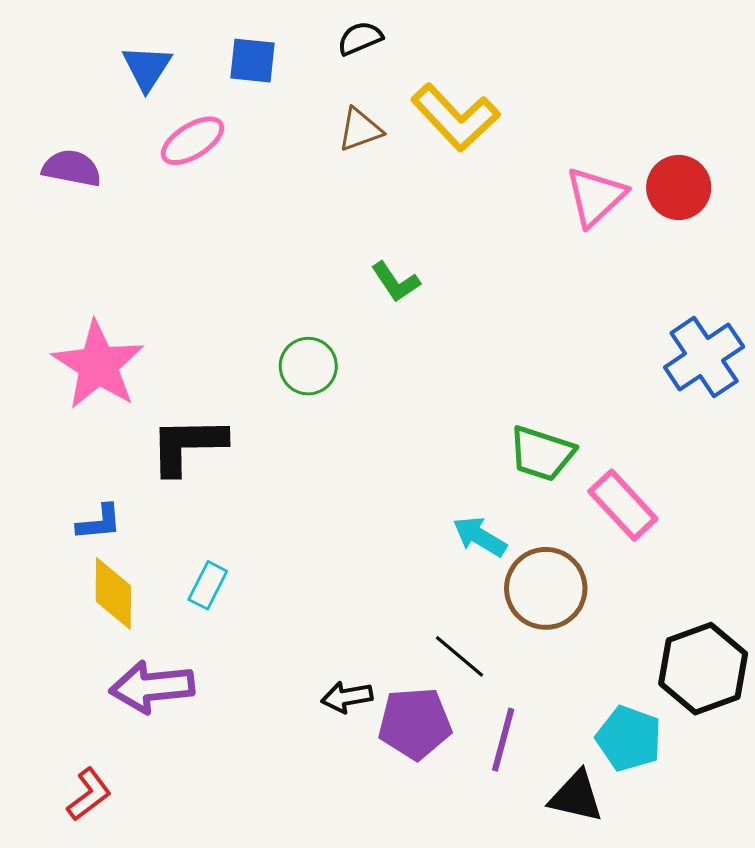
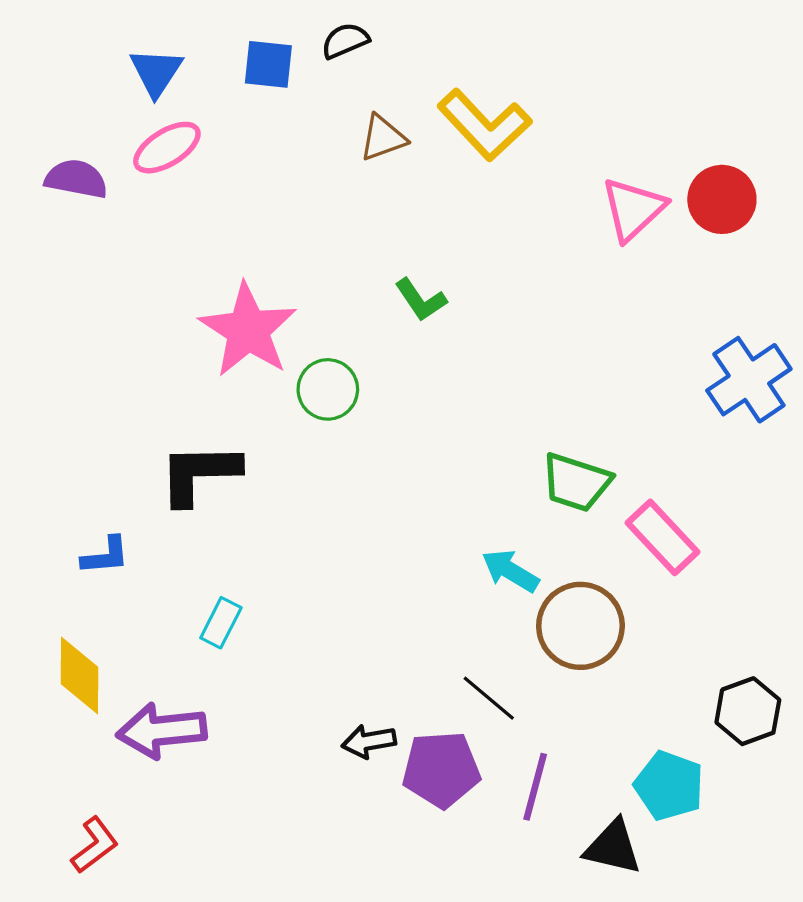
black semicircle: (360, 38) -> (345, 41), moved
pink ellipse: (193, 141) -> (167, 148), moved
pink star: (98, 365) -> (248, 330), moved
yellow diamond: (113, 593) -> (80, 676), moved
black hexagon: (703, 669) -> (748, 711), size x0.7

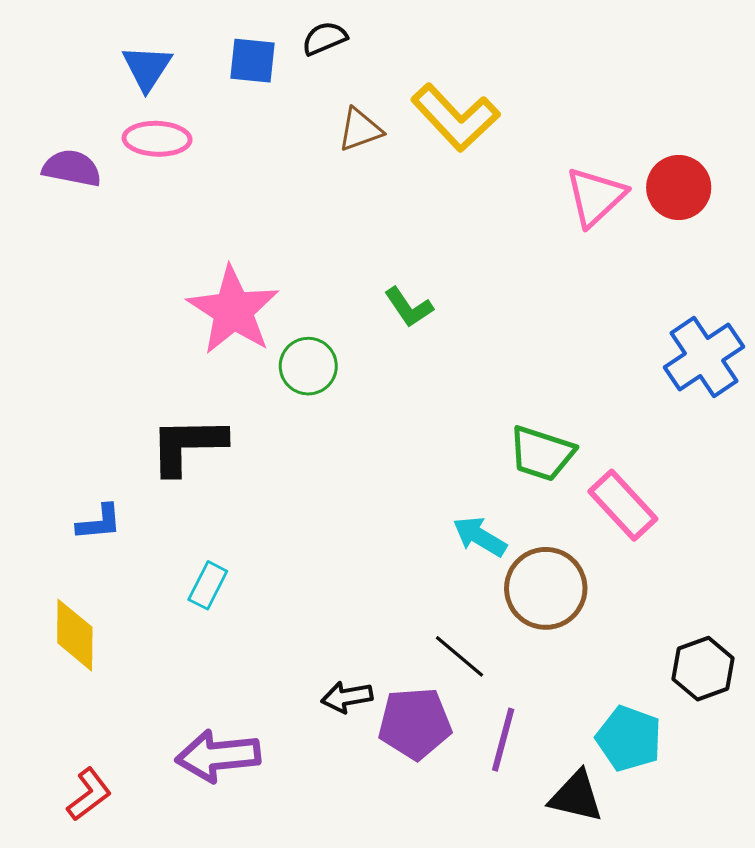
pink ellipse: (167, 148) -> (157, 139), turned 34
green L-shape: (421, 300) -> (409, 307), moved
purple arrow: (162, 731) -> (218, 756), moved

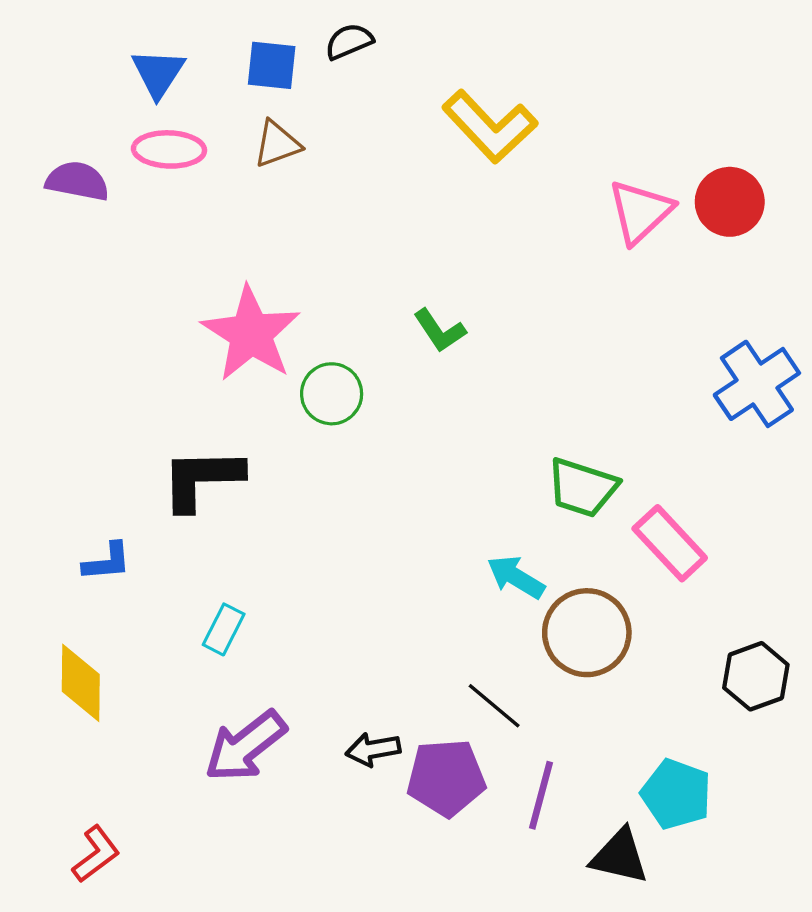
brown triangle: (360, 130) -> (277, 144), moved
black hexagon: (703, 669) -> (756, 676), moved
purple arrow: (218, 756) -> (245, 746), moved, turned -32

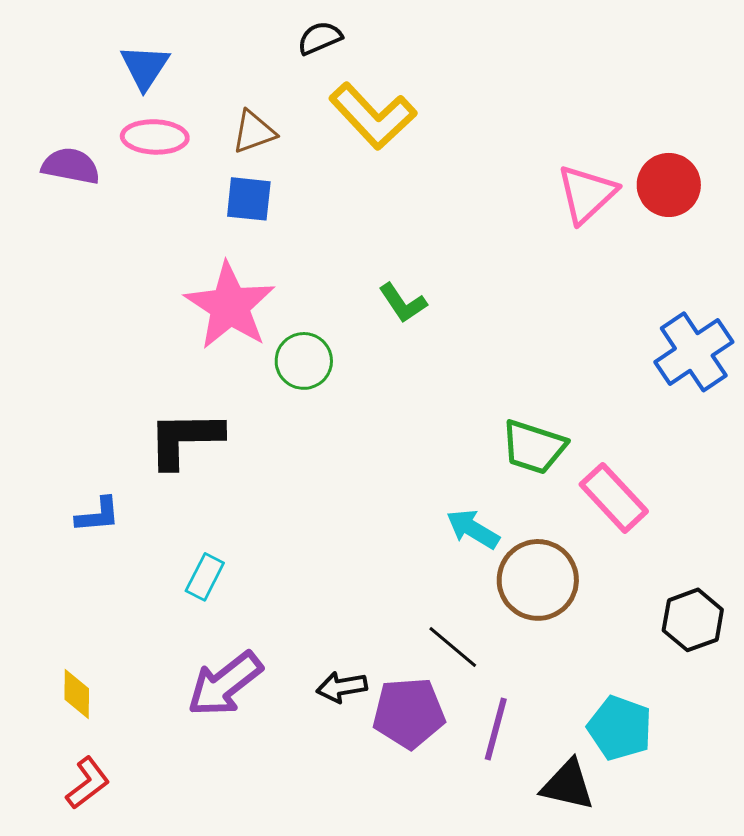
blue square: (272, 65) -> (249, 199), moved
yellow L-shape: (490, 127) -> (373, 116), moved
yellow diamond: (81, 683) -> (77, 694), moved, size x0.7

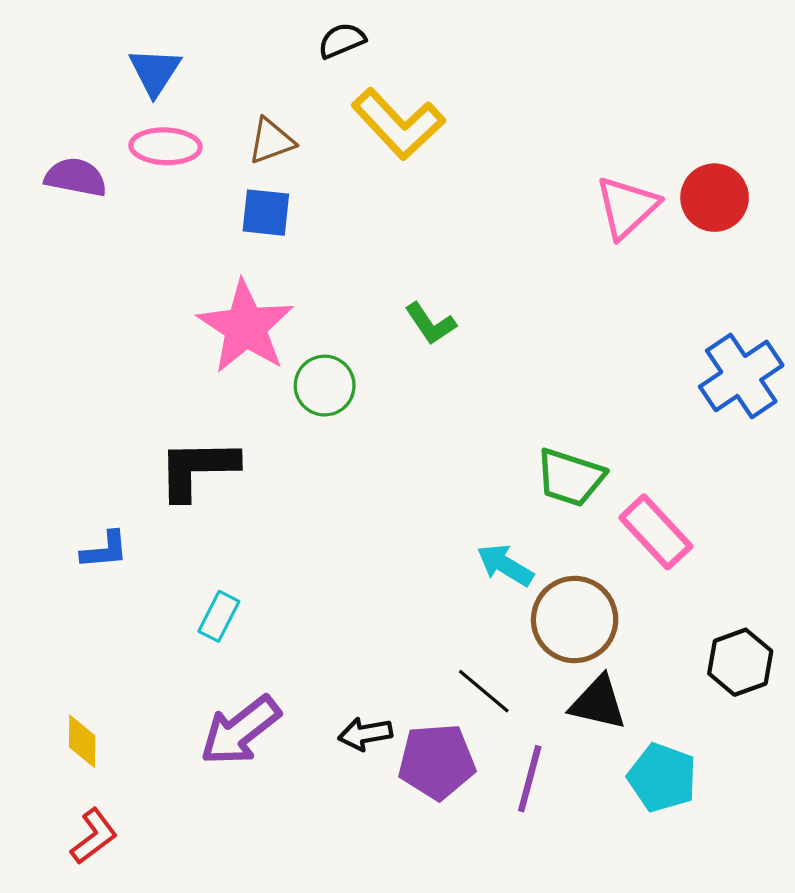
black triangle: (568, 785) -> (598, 703), moved

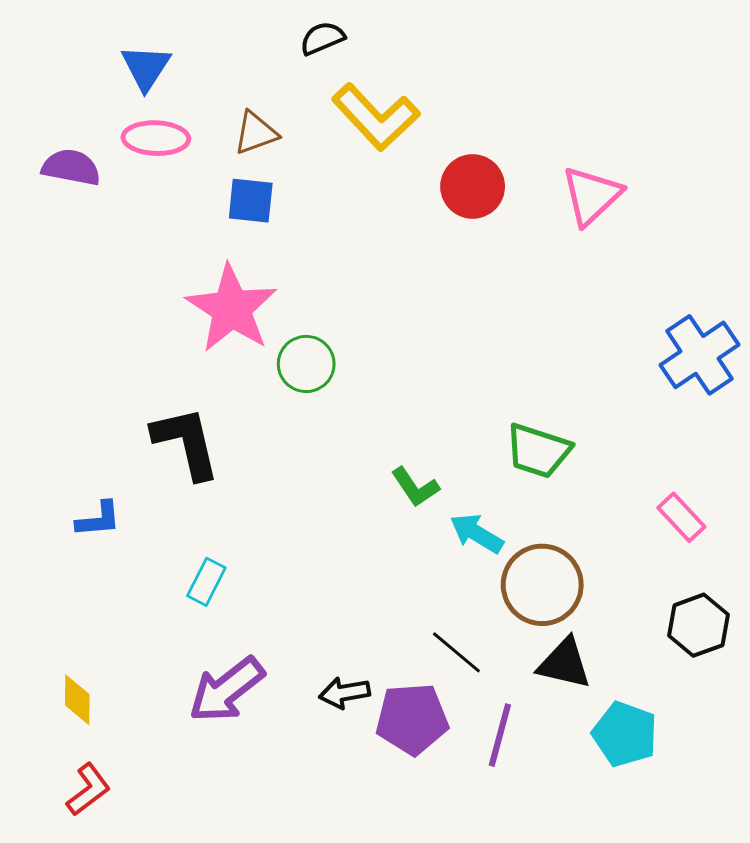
red circle: (715, 198) -> (473, 186), moved
green L-shape: (430, 324) -> (415, 487), moved
black L-shape: (198, 469) -> (186, 443), turned 78
pink rectangle: (656, 532) -> (681, 517), moved, size x0.7

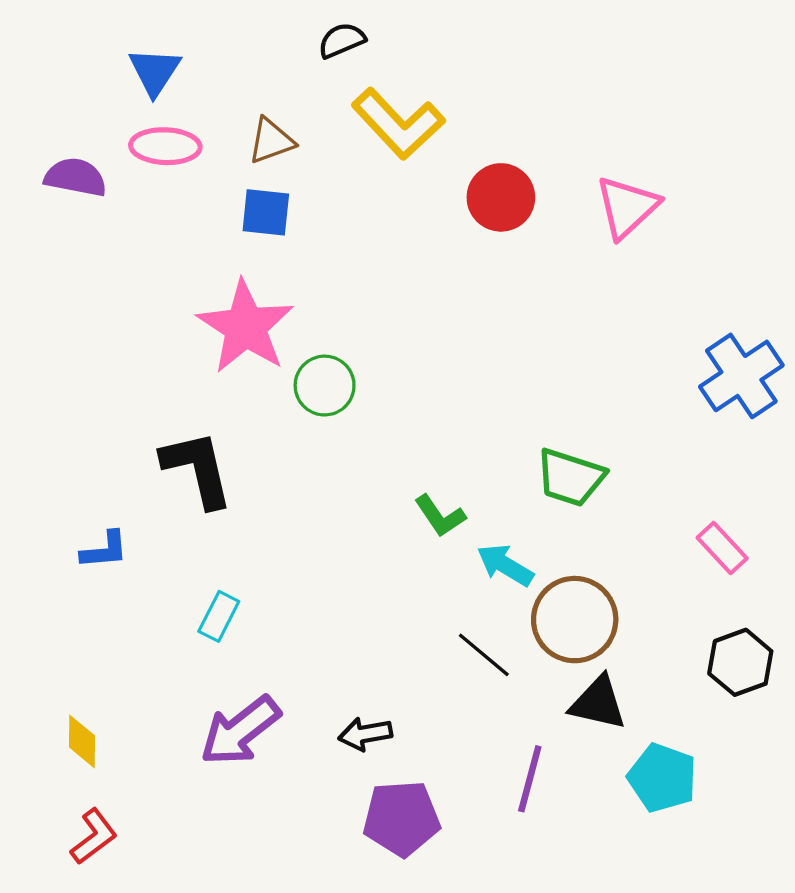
black line: (456, 652) -> (484, 655), moved
purple pentagon: (412, 719) -> (402, 818), moved

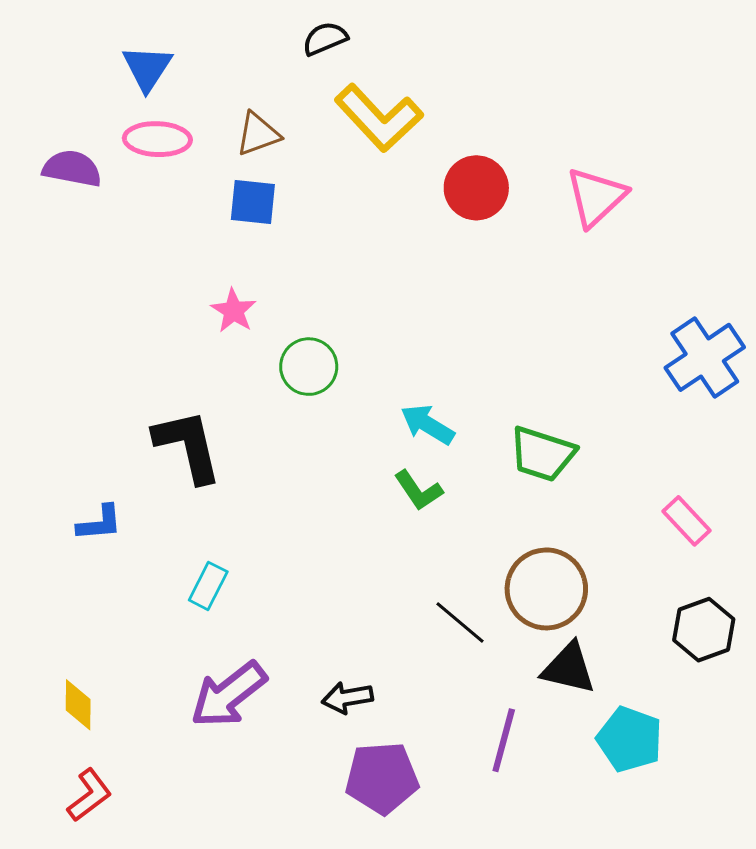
pink star: (245, 327) -> (234, 311), size x0.5
cyan arrow: (505, 565) -> (428, 424), moved

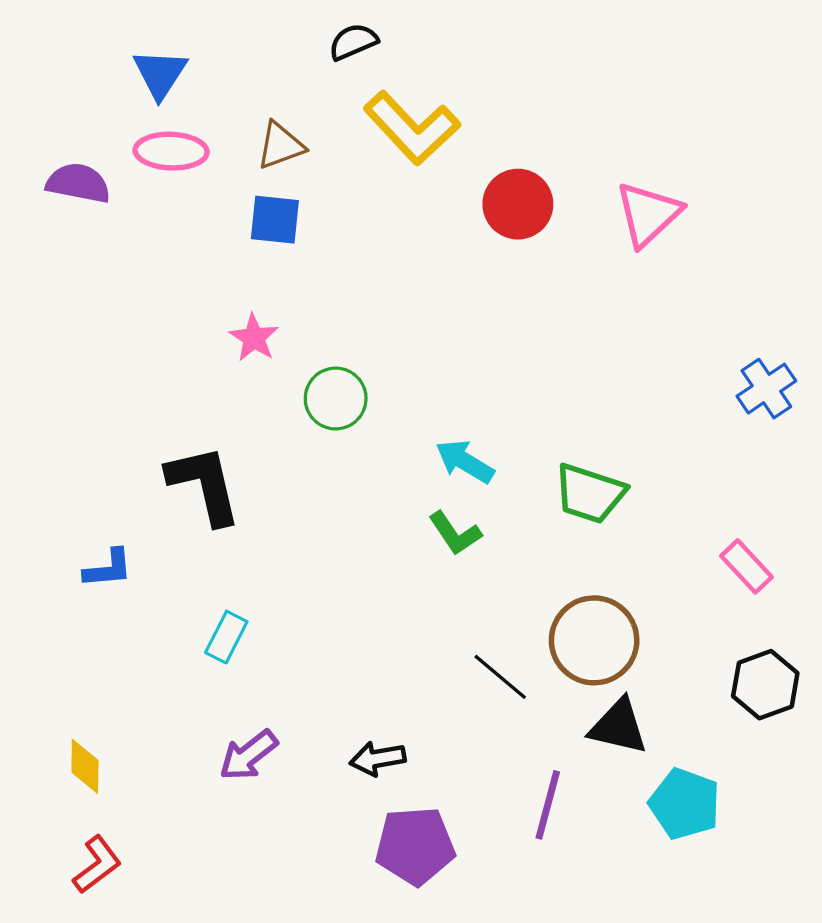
blue cross: (705, 357) -> (766, 389), size x0.7
purple arrow: (228, 695) -> (248, 755), size x0.7

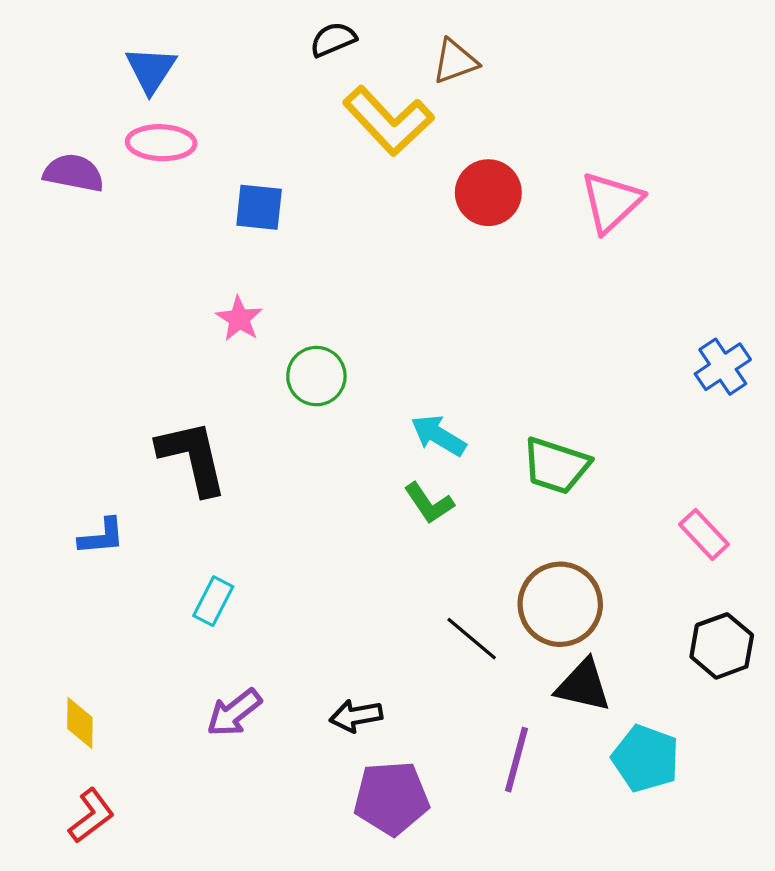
brown triangle: (280, 146) -> (455, 61), moved

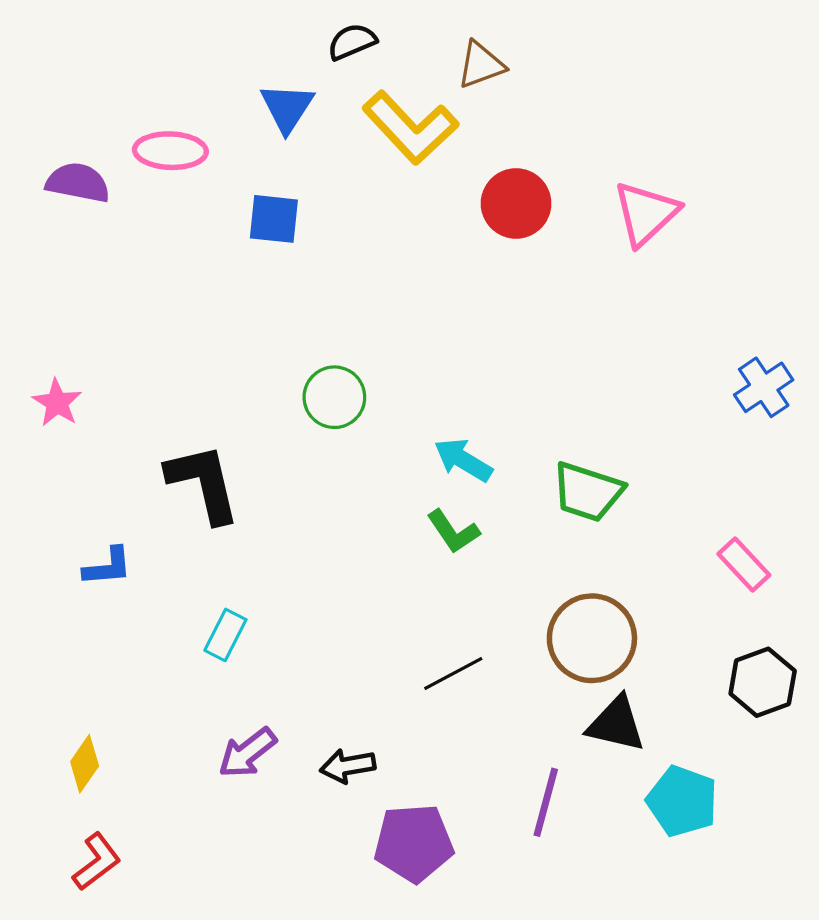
blue triangle: (151, 70) -> (287, 108), moved
pink star: (239, 319) -> (57, 403), moved
black line: (472, 639) -> (453, 673), moved, turned -68
black arrow: (356, 716) -> (348, 766), moved
yellow diamond: (80, 723) -> (85, 764), turned 34

